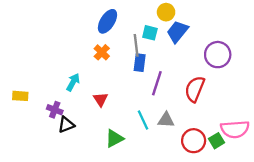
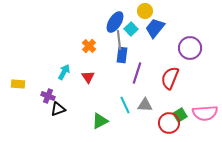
blue ellipse: (107, 21) -> (115, 22), moved
cyan square: (150, 33) -> (131, 29), turned 32
red triangle: (101, 99) -> (88, 77), moved
green square: (217, 141) -> (180, 115), moved

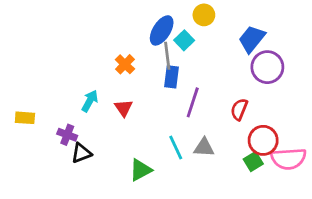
blue trapezoid: (155, 28) -> (252, 39), moved
red semicircle: (170, 78) -> (239, 109), size x0.7
red circle: (169, 123) -> (263, 140), moved

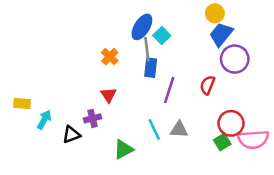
yellow circle: (204, 15) -> (215, 13), moved
cyan arrow: (90, 101) -> (44, 120), moved
red semicircle: (239, 109) -> (207, 85), moved
purple cross: (67, 135) -> (92, 118), moved, turned -35

